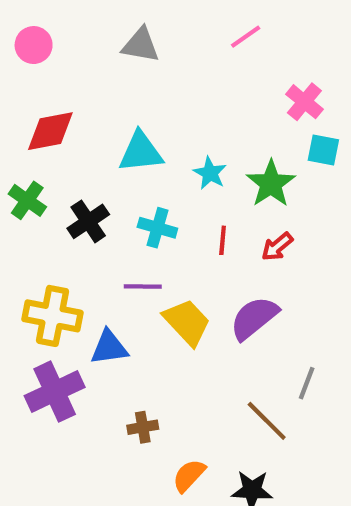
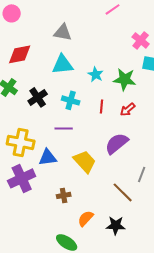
gray triangle: (141, 45) -> (63, 32), moved
green star: (271, 184) -> (125, 79), turned -30
yellow trapezoid: (187, 322) -> (85, 161), moved

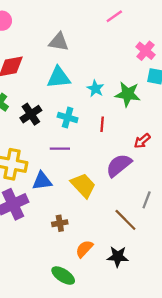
red arrow: (128, 109) -> (142, 141), moved

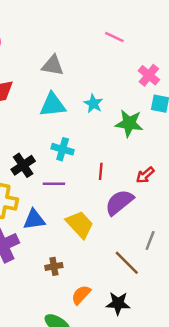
pink line: (114, 16) -> (114, 37), turned 60
cyan star: (95, 89) -> (93, 104), moved
black cross: (31, 114) -> (23, 165), moved
red line: (102, 124) -> (101, 171), moved

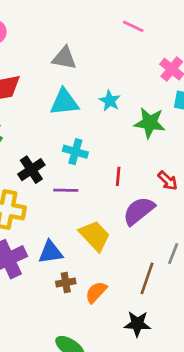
red arrow: (145, 175) -> (168, 181), turned -96
blue triangle: (34, 220) -> (51, 252), moved
brown line: (127, 263) -> (147, 278), turned 64
orange semicircle: (81, 295) -> (96, 292), moved

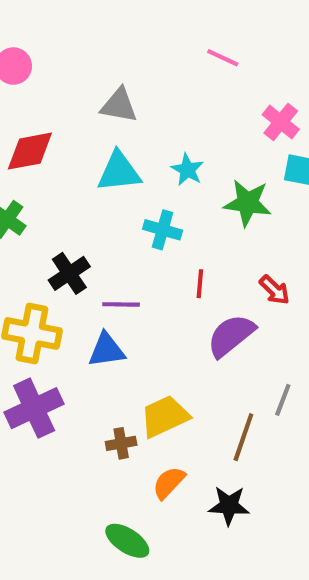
cyan cross: (75, 152) -> (163, 230), moved
yellow trapezoid: (95, 236) -> (165, 416), moved, turned -72
blue triangle: (51, 252) -> (107, 350), moved
orange semicircle: (96, 292) -> (169, 483), moved

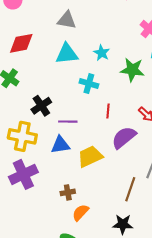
yellow trapezoid: (165, 416) -> (90, 156), moved
orange semicircle: (169, 483) -> (80, 213), moved

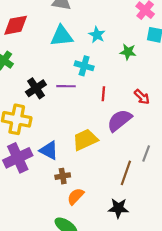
green star: (132, 70) -> (128, 52), size x0.7
purple line: (68, 122) -> (66, 86), moved
blue triangle: (60, 145) -> (49, 150), moved, turned 36

